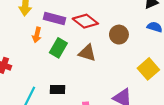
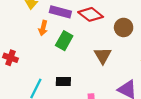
brown triangle: (87, 53) -> (103, 56), moved, turned 42

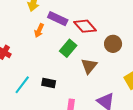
green rectangle: (64, 41) -> (68, 48), moved

